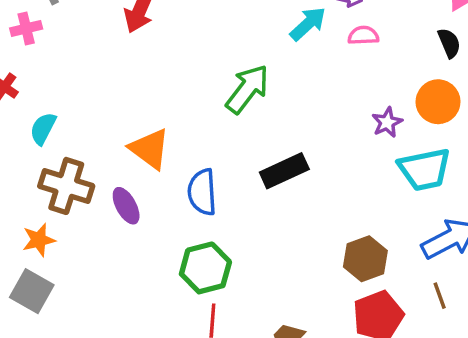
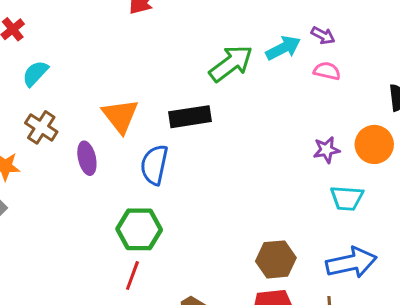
green arrow: (247, 89) -> (231, 63), moved
cyan trapezoid: (425, 169) -> (347, 198), size x0.7
black rectangle: (284, 171) -> (190, 117), moved
brown cross: (66, 186) -> (41, 127), size x0.7

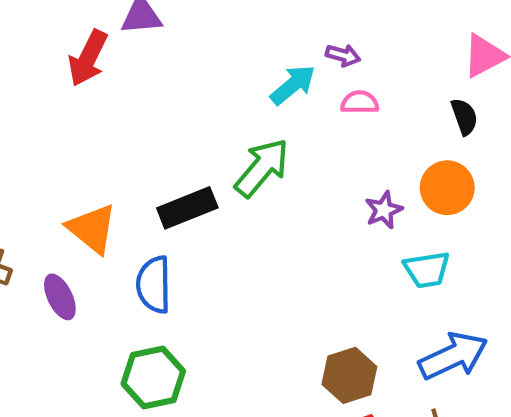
green arrow: (231, 63) -> (262, 168), moved

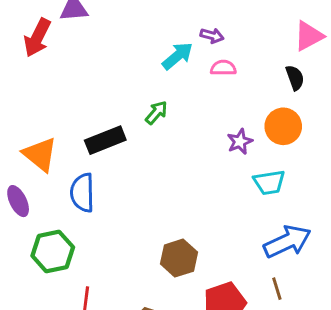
green arrow: (262, 168) -> (156, 113), size x0.6
brown hexagon: (349, 375) -> (179, 258), moved
green hexagon: (153, 377) -> (53, 252), moved

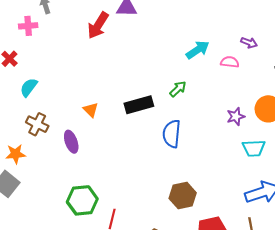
purple arrow: (212, 36) -> (249, 43), moved
orange triangle: (40, 154) -> (91, 110), size x0.6
blue semicircle: (82, 193) -> (172, 134), moved
green hexagon: (53, 252) -> (82, 200), moved

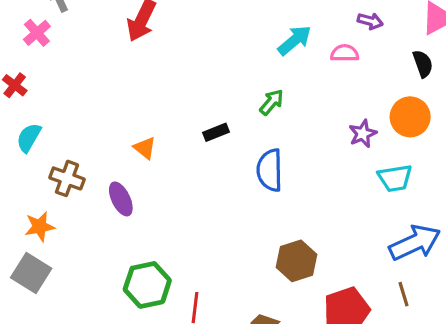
pink cross: (28, 26) -> (37, 33), turned -30
cyan semicircle: (29, 87) -> (29, 138), moved
black rectangle: (139, 105) -> (216, 132), size x0.6

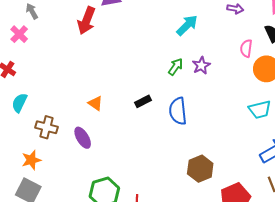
pink semicircle: (345, 53) -> (246, 48), moved, turned -78
black rectangle: (216, 132) -> (143, 101), moved
purple star: (363, 134) -> (201, 65), moved

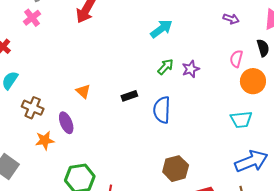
cyan arrow: (187, 25) -> (161, 29), moved
pink cross: (19, 34) -> (32, 18), moved
orange star: (31, 160) -> (45, 140), moved

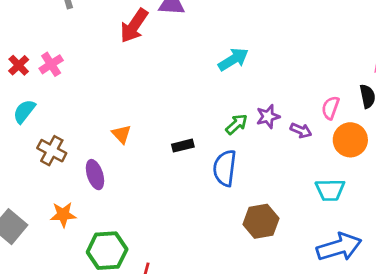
pink cross: (32, 18) -> (51, 64), moved
purple arrow: (231, 19) -> (301, 130), moved
green arrow: (166, 67) -> (237, 124), moved
orange star: (45, 140) -> (63, 215), moved
brown hexagon: (176, 169) -> (261, 221), moved

